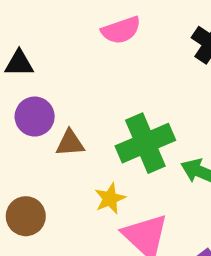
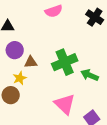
yellow star: (110, 198) -> (20, 78), moved

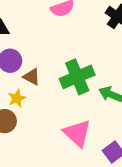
brown triangle: (31, 62) -> (32, 77), turned 32

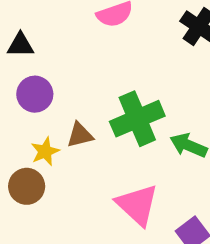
brown triangle: (32, 77) -> (80, 135), moved, turned -42

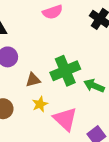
yellow star: (45, 151) -> (40, 104), moved

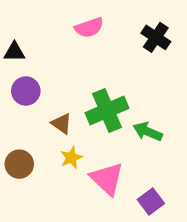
brown triangle: (33, 80) -> (62, 123), turned 49

